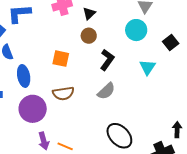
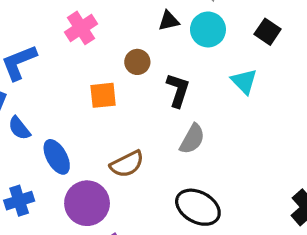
black triangle: (89, 13) -> (169, 21), moved, turned 48
orange square: (61, 59) -> (103, 95), moved
black ellipse: (119, 136) -> (198, 207), moved

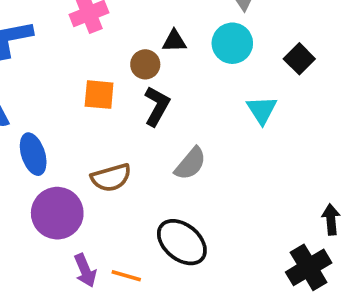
black triangle: (169, 21) -> (174, 41), moved
black L-shape: (178, 90) -> (157, 106), moved

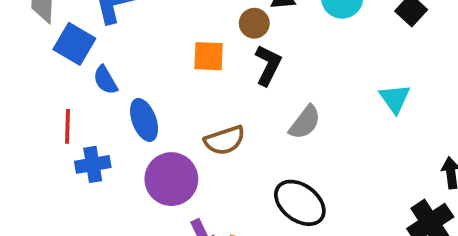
cyan triangle: (262, 110) -> (395, 99), moved

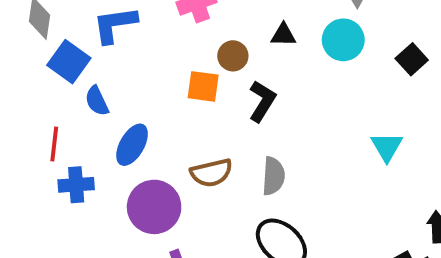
brown circle: (254, 23) -> (233, 56), moved
blue ellipse: (144, 120) -> (132, 145), turned 45
gray semicircle: (305, 122) -> (273, 176), moved, turned -39

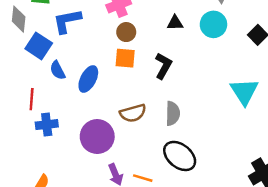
brown circle: (233, 56) -> (126, 32), moved
blue ellipse: (132, 145) -> (88, 79), moved
cyan triangle: (387, 147) -> (244, 91), size x1.4

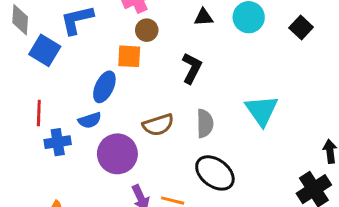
orange square: (125, 58) -> (129, 56), moved
blue semicircle: (58, 70) -> (90, 120), moved, turned -78
cyan triangle: (244, 91) -> (262, 110), moved

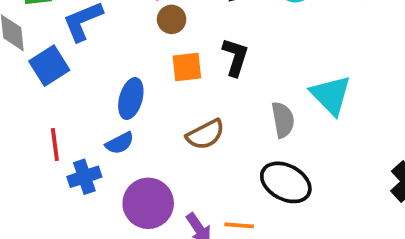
blue square: (45, 50) -> (49, 66), turned 36
orange square: (129, 56) -> (187, 67), moved
gray semicircle: (205, 123) -> (283, 120), moved
purple circle: (117, 154) -> (148, 203), moved

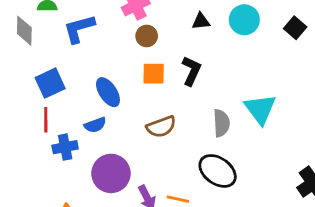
blue square: (49, 66) -> (50, 83), moved
blue ellipse: (131, 99) -> (108, 92), turned -56

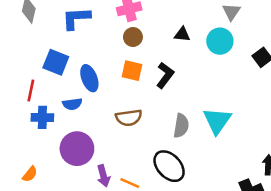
blue square: (50, 83) -> (56, 62), moved, turned 35

